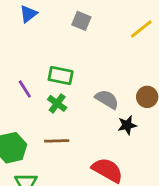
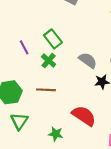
green rectangle: (61, 76) -> (53, 39), turned 36

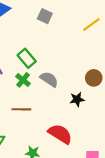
gray semicircle: (88, 60) -> (49, 79), moved

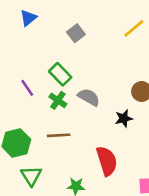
gray square: (45, 16) -> (76, 33), moved, turned 32
red semicircle: (60, 134) -> (107, 161), turned 45

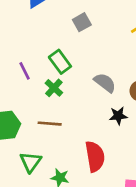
gray semicircle: (89, 97) -> (105, 83), moved
green triangle: (31, 176) -> (31, 162), moved

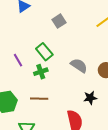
green cross: (54, 88) -> (41, 72), turned 32
black star: (118, 116) -> (90, 98), moved

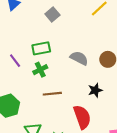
green rectangle: (44, 52) -> (41, 48), turned -54
brown line: (39, 99) -> (52, 94), moved

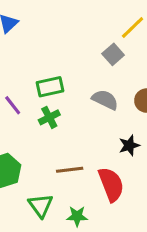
gray square: (52, 15) -> (113, 54), moved
brown line: (52, 94) -> (70, 170), moved

